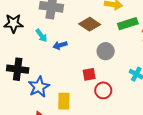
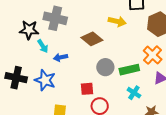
black star: (13, 23) -> (29, 30), moved
green rectangle: (128, 24) -> (129, 70), moved
blue star: (39, 87) -> (45, 80), moved, turned -30

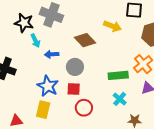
gray circle: (105, 67) -> (75, 67), moved
blue star: (45, 80) -> (48, 86), moved

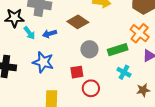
blue arrow: (52, 54) -> (49, 34), moved
gray circle: (75, 67) -> (89, 49), moved
blue star: (48, 86) -> (43, 62), moved

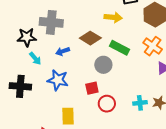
cyan arrow: (29, 33) -> (35, 58), moved
green rectangle: (118, 50) -> (120, 48), moved, turned 48
cyan cross: (124, 72) -> (140, 103), moved, turned -32

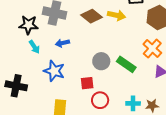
brown diamond: (90, 38) -> (91, 16), moved
green rectangle: (120, 48) -> (126, 64), moved
black cross: (20, 86) -> (16, 86), moved

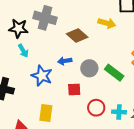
brown diamond: (91, 16) -> (77, 36), moved
blue arrow: (62, 43) -> (65, 61), moved
red circle: (100, 100) -> (96, 108), moved

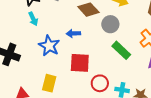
gray circle: (89, 68) -> (110, 24), moved
red square: (74, 89) -> (80, 63), size x1.5

